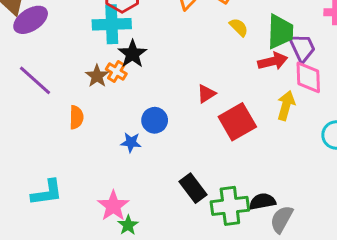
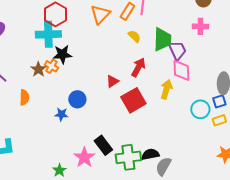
black star: (132, 54) -> (62, 54), turned 30
red arrow: (273, 61) -> (138, 67), moved, turned -48
pink star: (113, 206) -> (84, 157), moved

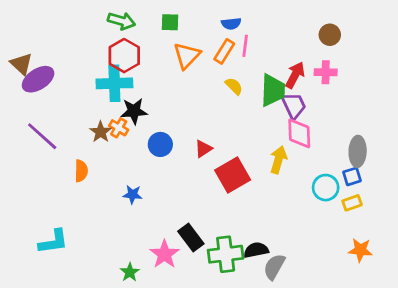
red arrow: (138, 67) -> (295, 75), moved
blue circle: (77, 99) -> (160, 144), moved

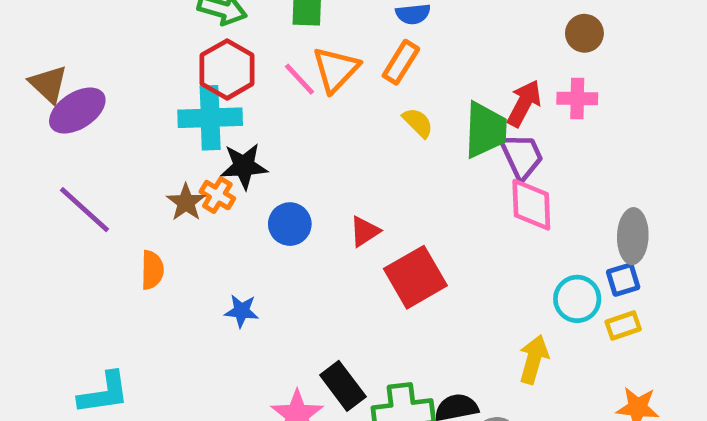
pink line: (245, 46) -> (299, 79), moved, turned -50
yellow arrow: (278, 160) -> (534, 359), moved

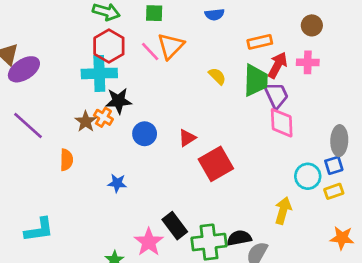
orange rectangle: (401, 62) -> (260, 42), moved, turned 45

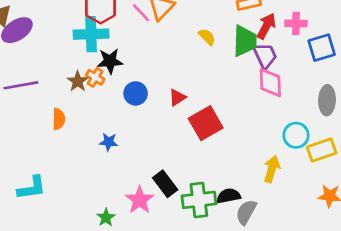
purple line: (28, 126) -> (21, 85), turned -52
blue square: (334, 165) -> (322, 48), moved, size x1.5
yellow rectangle: (334, 191) -> (322, 150), size x1.5

